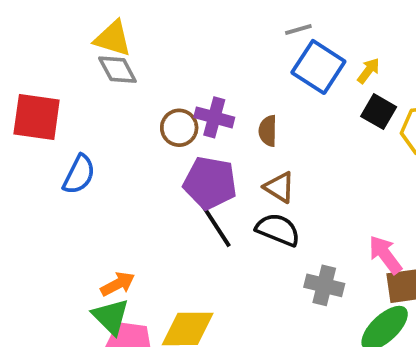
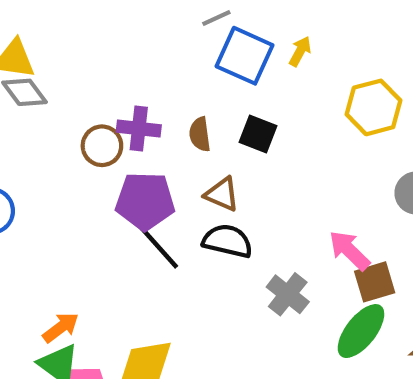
black square: (379, 112) -> (258, 134), moved
gray cross: (324, 285) -> (288, 294), turned 33

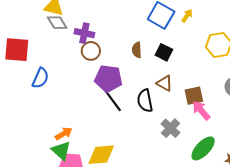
purple cross: (139, 129) -> (84, 33), moved
brown triangle: (222, 194) -> (165, 83), moved
black semicircle: (227, 241) -> (145, 101), turned -120
brown square: (375, 282) -> (194, 96), moved

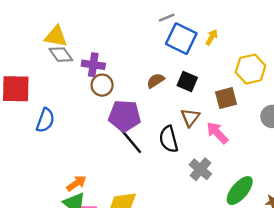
brown semicircle: (137, 50) -> (156, 81), turned 63
brown triangle: (165, 83) -> (190, 117), turned 42
brown square: (194, 96) -> (226, 98), moved
pink arrow: (201, 110) -> (217, 133), moved

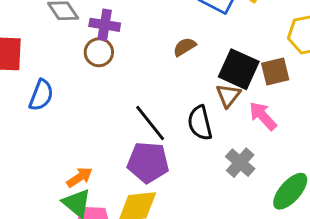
black square: (187, 81) -> (239, 69), moved, size x1.5
brown circle: (102, 85) -> (99, 52), moved
purple pentagon: (125, 116) -> (148, 162), moved

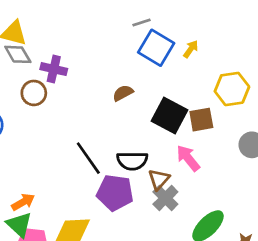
brown circle: (99, 52) -> (34, 93), moved
brown triangle: (228, 95) -> (159, 179), moved
black semicircle: (200, 123) -> (132, 161), turned -80
purple pentagon: (148, 162) -> (115, 193), moved

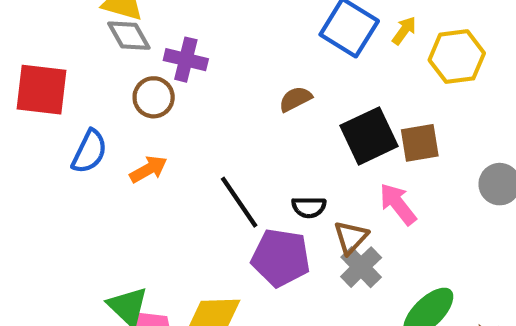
yellow hexagon: (232, 89) -> (457, 57), moved
black square: (169, 116) -> (369, 136), turned 36
black semicircle: (132, 161) -> (309, 207), size x0.7
orange arrow: (23, 202) -> (148, 169), moved

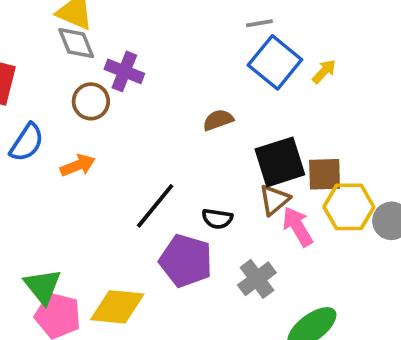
yellow hexagon: (457, 57) -> (349, 207), moved
black line: (239, 202) -> (155, 206), turned 66
brown triangle: (351, 237) -> (274, 200), moved

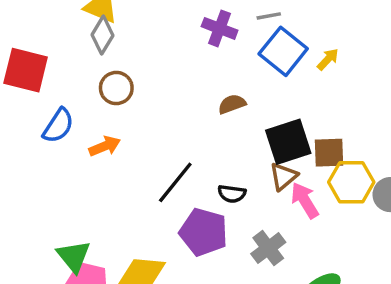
gray diamond: (76, 43) -> (103, 35), turned 54
purple cross: (124, 71) -> (220, 28), moved

